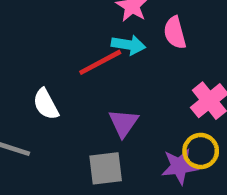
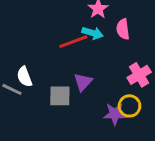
white semicircle: (46, 104) -> (24, 77), moved
gray square: (106, 168) -> (60, 96), moved

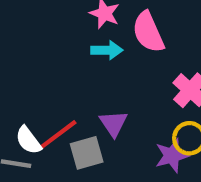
pink semicircle: (123, 29) -> (148, 32), size x1.4
red line: (73, 42) -> (58, 135), moved

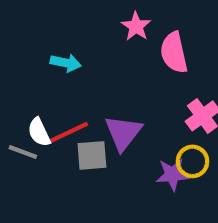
cyan arrow: (107, 50) -> (66, 63), moved
purple triangle: (113, 123) -> (123, 133), size x1.4

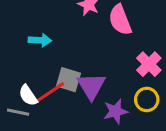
gray square: (92, 155) -> (68, 80), moved, turned 30
purple star: (172, 175) -> (116, 111), moved

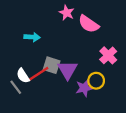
pink semicircle: (120, 20) -> (89, 24), turned -35
yellow circle: (147, 99) -> (96, 81), moved
gray line: (18, 112) -> (16, 87), turned 40

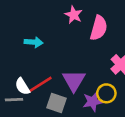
pink semicircle: (89, 24) -> (99, 28), turned -110
gray square: (52, 65) -> (57, 103), moved
gray line: (16, 87) -> (14, 100), turned -56

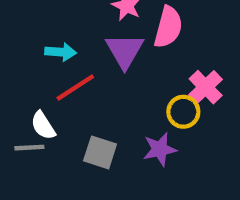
purple triangle: (74, 80) -> (125, 51), moved
red line: (40, 84) -> (75, 88), moved
yellow circle: (106, 93) -> (183, 112), moved

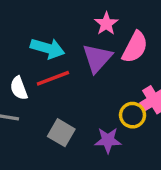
cyan arrow: (61, 52) -> (48, 48), size x1.4
white semicircle: (43, 126) -> (19, 88), moved

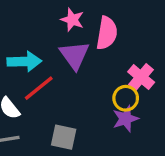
purple star: (108, 140) -> (126, 119), moved

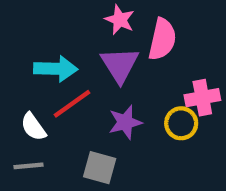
pink cross: (141, 77) -> (202, 98), turned 36
purple star: (126, 119) -> (125, 122), moved

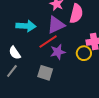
purple triangle: (120, 65) -> (56, 25), turned 36
red line: (72, 104) -> (48, 42), moved
gray line: (29, 166) -> (12, 71), turned -48

